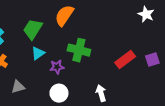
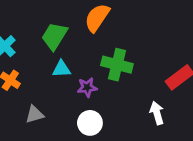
cyan triangle: (38, 53) -> (62, 69), turned 32
white arrow: (101, 93) -> (157, 113), moved

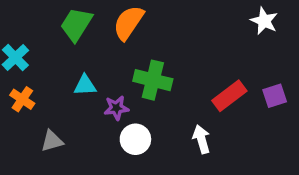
green trapezoid: (54, 36) -> (76, 24), moved
white circle: (90, 123) -> (135, 139), moved

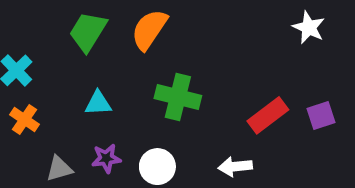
purple star: (116, 108) -> (106, 158), moved
white arrow: (202, 139) -> (235, 167), turned -80

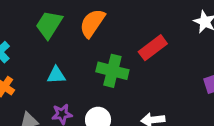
red rectangle: (268, 115) -> (153, 48), moved

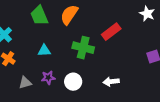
green trapezoid: (49, 25) -> (39, 16), turned -55

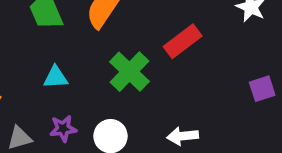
green cross: (83, 48) -> (129, 72), turned 30

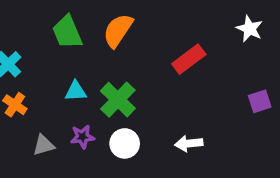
green cross: (129, 72) -> (118, 100), moved

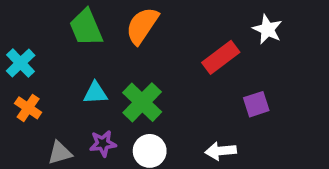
white star: (250, 29) -> (267, 29), moved
purple square: (260, 101) -> (256, 104), moved

